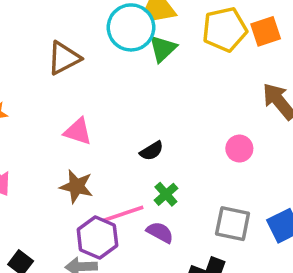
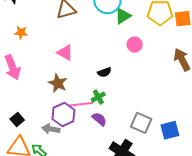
pink circle: (239, 149) -> (135, 45), moved
green cross: (166, 194) -> (98, 97), moved

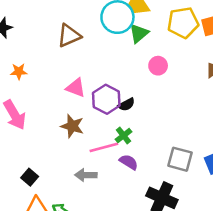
purple hexagon: (63, 115) -> (106, 99), moved
gray arrow: (51, 129) -> (86, 175), moved

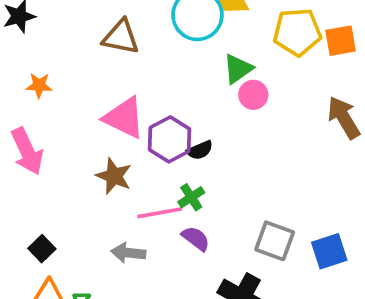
green triangle: (139, 33) -> (238, 69), moved
brown triangle: (69, 36) -> (121, 37), turned 30
pink triangle: (76, 88) -> (124, 118), size x1.4

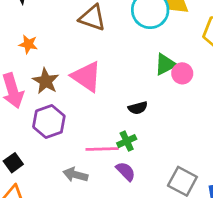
green triangle: (238, 69) -> (165, 64), moved
purple hexagon: (170, 139) -> (49, 122), moved
brown star: (114, 176) -> (46, 81), moved

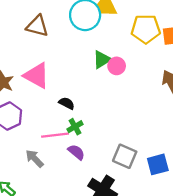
black semicircle: (138, 108) -> (67, 103), moved, turned -133
gray arrow: (75, 175) -> (35, 159), turned 36

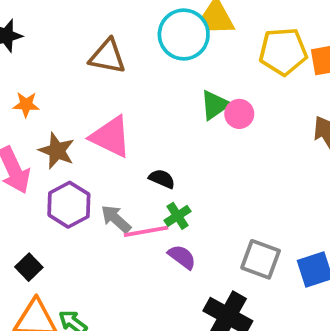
gray arrow: (35, 159) -> (116, 219), moved

